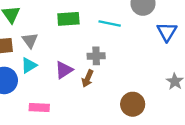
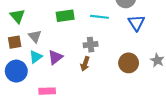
blue triangle: (167, 32) -> (136, 23), moved
purple triangle: (64, 70) -> (55, 57), moved
brown circle: (133, 104) -> (129, 63), moved

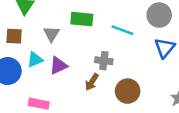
gray triangle: (35, 36) -> (51, 34), moved
brown circle: (129, 63) -> (128, 91), moved

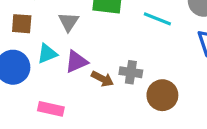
gray cross: (104, 61) -> (131, 72), moved
brown arrow: (92, 82) -> (102, 79), moved, turned -96

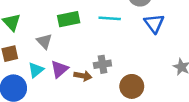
brown circle: (162, 95) -> (132, 86), moved

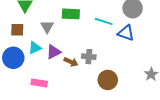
blue triangle: (154, 23) -> (126, 33), moved, turned -48

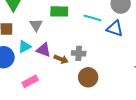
purple triangle: (54, 52) -> (43, 50), turned 49
brown circle: (108, 80) -> (88, 77), moved
pink rectangle: (39, 83) -> (30, 81), turned -35

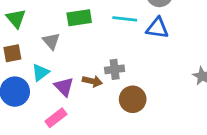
purple triangle: (43, 50) -> (64, 87), moved, turned 35

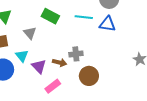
green rectangle: (79, 18) -> (50, 16), turned 36
cyan triangle: (40, 73) -> (22, 56), turned -32
pink rectangle: (56, 118) -> (53, 86), moved

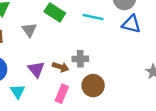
blue triangle: (107, 24) -> (131, 24), moved
cyan triangle: (22, 56) -> (18, 91), moved
pink rectangle: (53, 86) -> (62, 94), moved, turned -35

